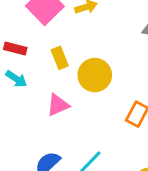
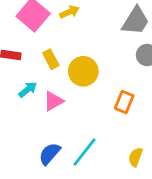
cyan arrow: (16, 79) -> (28, 90), moved, turned -66

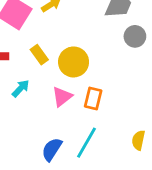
pink triangle: (53, 101) -> (62, 97), moved
orange rectangle: (124, 102) -> (93, 99), moved

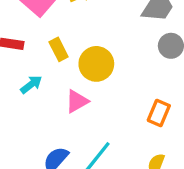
orange rectangle: (93, 99) -> (159, 113), moved

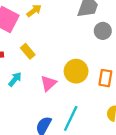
yellow circle: (96, 64) -> (76, 71), moved

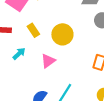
yellow circle: (76, 71) -> (62, 34), moved

